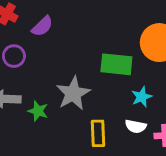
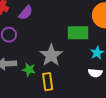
yellow rectangle: (98, 133) -> (48, 82), moved

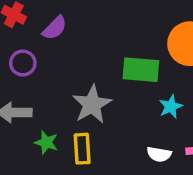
green star: (29, 70) -> (46, 143), moved
white semicircle: (95, 73) -> (159, 154), moved

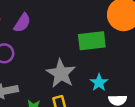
cyan star: (171, 107) -> (99, 83), moved

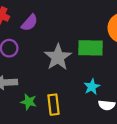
gray star: (61, 73) -> (58, 57), moved

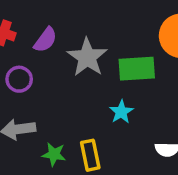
gray star: (58, 57) -> (87, 57), moved
cyan star: (92, 87) -> (121, 112), moved

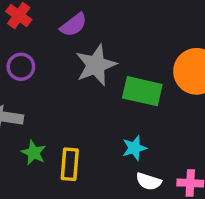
purple semicircle: (45, 40) -> (74, 25), moved
cyan star: (121, 112) -> (134, 148), moved

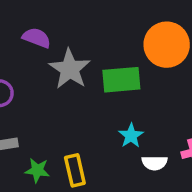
purple semicircle: (74, 25) -> (37, 38), turned -104

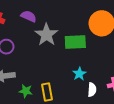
white semicircle: (155, 163) -> (92, 90), turned -88

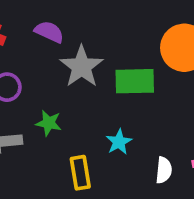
cyan star: (79, 74) -> (119, 142), moved
green star: (26, 91) -> (49, 123), moved

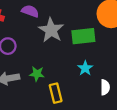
green star: (49, 123) -> (37, 74), moved
cyan star: (119, 142) -> (85, 68), moved

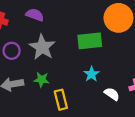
gray star: (51, 30) -> (42, 47), moved
white semicircle: (105, 87) -> (112, 94), turned -56

